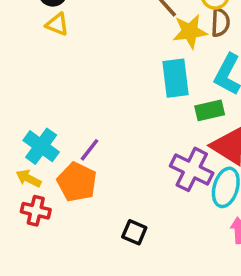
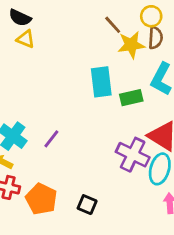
cyan rectangle: (176, 78) -> (101, 82), moved
green rectangle: (210, 110) -> (131, 98), moved
orange pentagon: (77, 182) -> (41, 199), moved

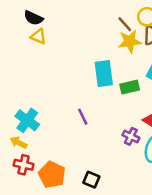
brown line: (113, 25) -> (125, 24), moved
purple line: (51, 139) -> (83, 117), moved, turned -63
purple cross: (133, 155) -> (131, 136), size x0.6

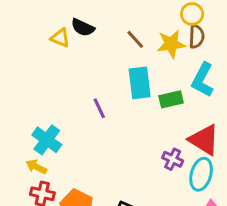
black semicircle: (33, 18) -> (83, 27), moved
brown line: (125, 24) -> (135, 39), moved
purple line: (83, 117) -> (99, 108), moved

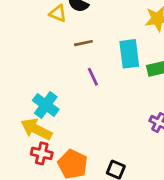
brown line: (135, 39) -> (83, 43), moved, turned -60
yellow arrow: (36, 167) -> (36, 129), size x1.6

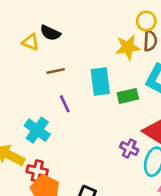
cyan cross: (46, 105) -> (37, 130), moved
red cross: (42, 153) -> (37, 171), moved

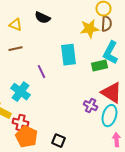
black semicircle: (50, 33) -> (42, 18), moved
brown line: (56, 71) -> (16, 49), moved
green rectangle: (128, 96) -> (100, 66), moved

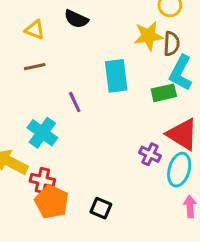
brown semicircle: (106, 24) -> (171, 44), moved

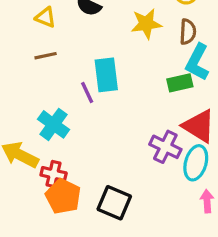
yellow star: (148, 36) -> (146, 24), moved
cyan rectangle: (116, 76) -> (106, 75), moved
purple cross: (150, 154) -> (165, 147), size x1.4
black square: (101, 208) -> (114, 203), size x1.5

